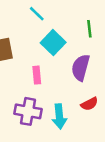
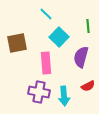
pink rectangle: (37, 75) -> (46, 63), size x1.5

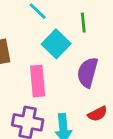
green line: (88, 26) -> (83, 23), moved

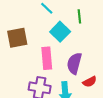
purple semicircle: (88, 72) -> (74, 63), moved

